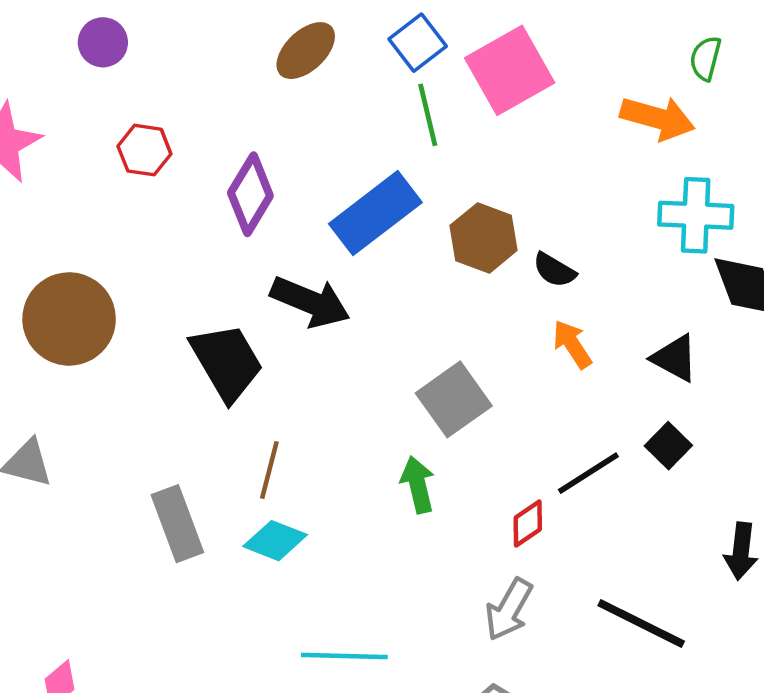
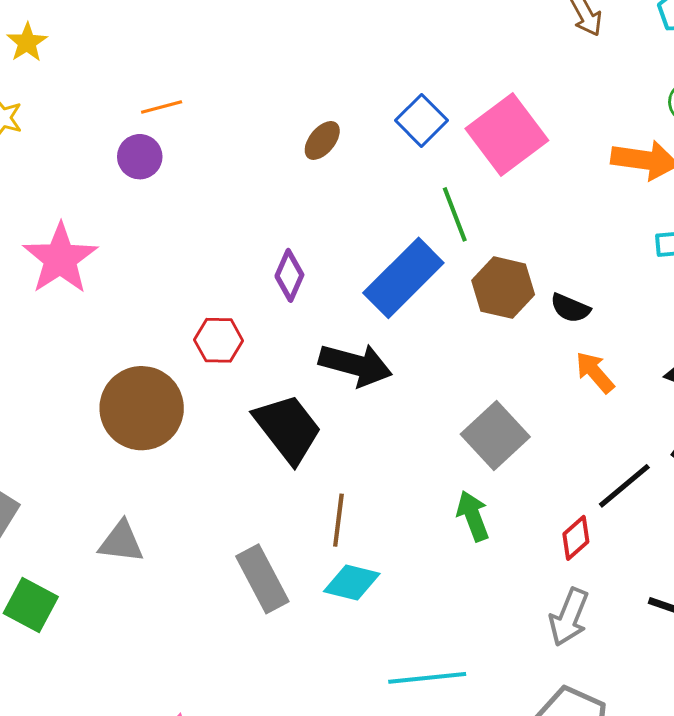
brown ellipse: (306, 51) -> (322, 140), size x0.7
green line: (428, 115) -> (455, 214), moved
red hexagon: (144, 150) -> (219, 340), moved
purple diamond: (250, 194) -> (289, 275), size x0.7

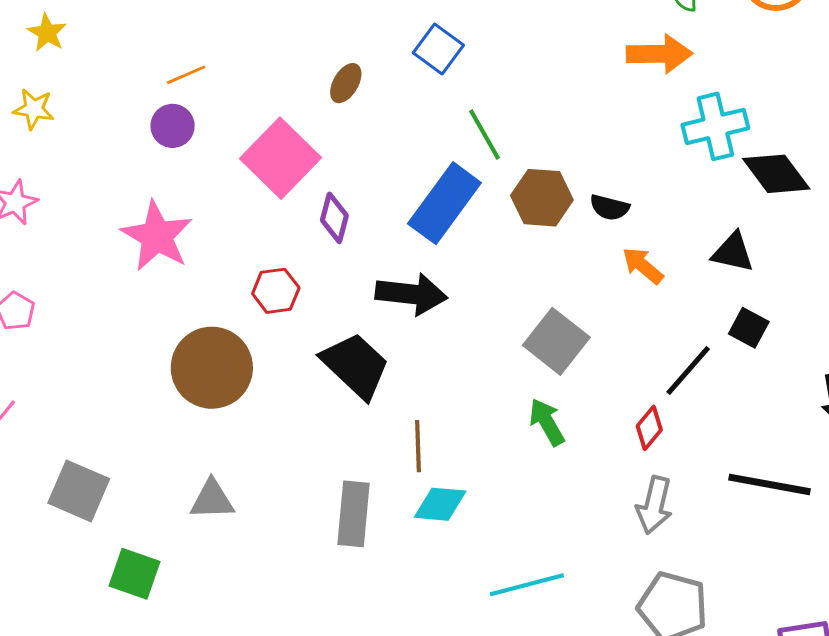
pink square: (507, 135) -> (281, 158), moved
pink star: (60, 259) -> (157, 236), moved
gray rectangle: (262, 579) -> (353, 514), turned 42

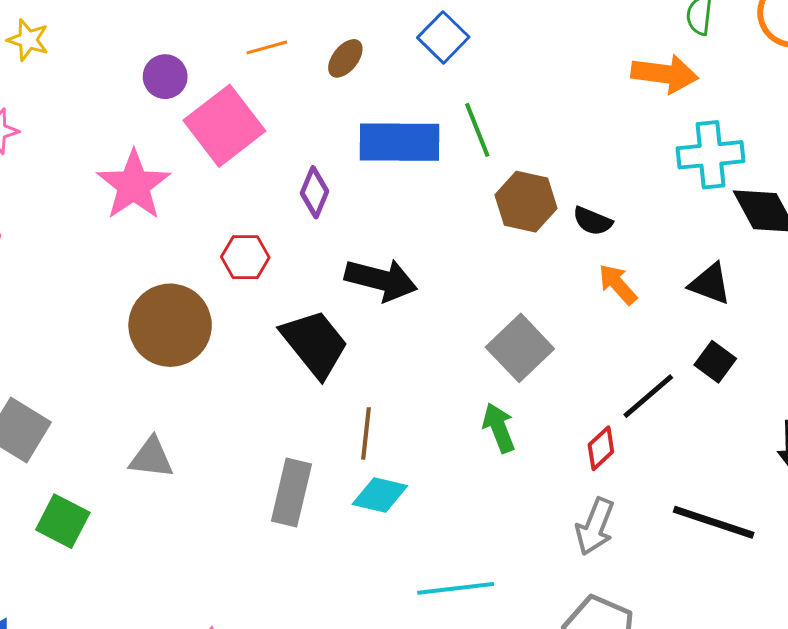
orange line: (186, 75) -> (267, 47), moved
pink square: (281, 158) -> (224, 126), moved
blue rectangle: (444, 203) -> (399, 142), moved, turned 46

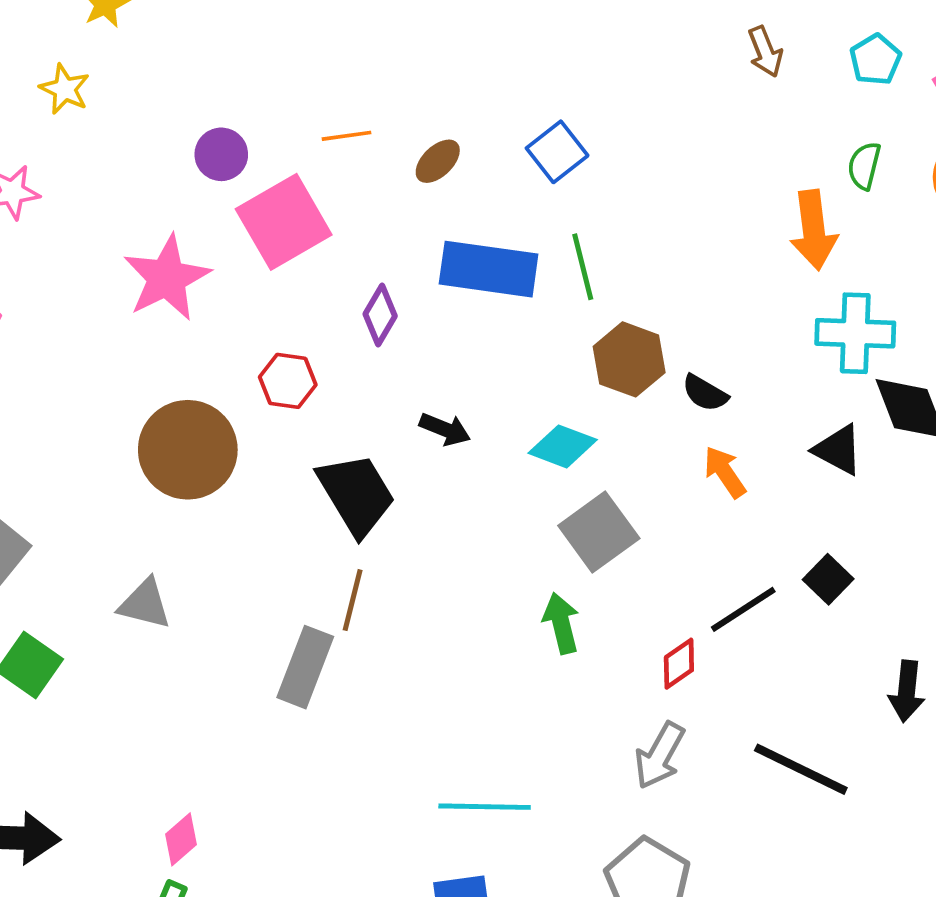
orange arrow: (665, 74) -> (814, 230), turned 68
black arrow: (381, 280) -> (445, 429), size x0.6
black triangle: (710, 284) -> (838, 450), moved
brown line: (366, 433) -> (353, 600), moved
cyan diamond: (380, 495) -> (563, 446), moved

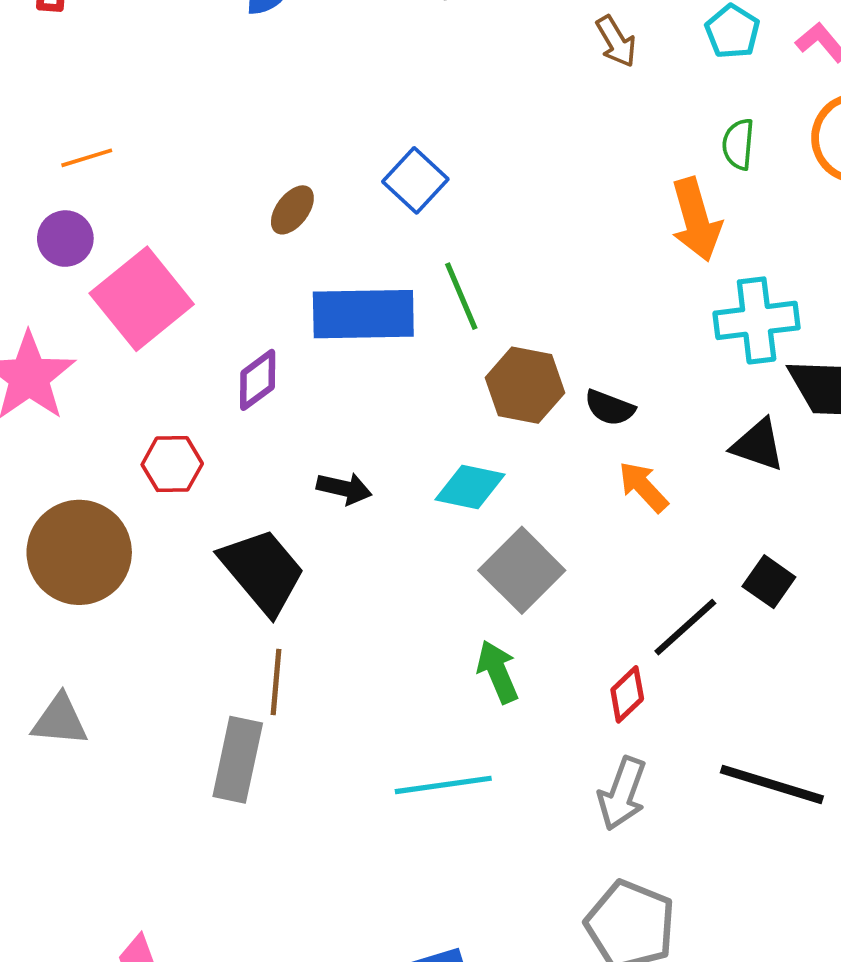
orange line: (346, 136) -> (87, 158), moved
purple diamond: (380, 315) -> (258, 380), turned 32
cyan line: (485, 807) -> (443, 785), moved

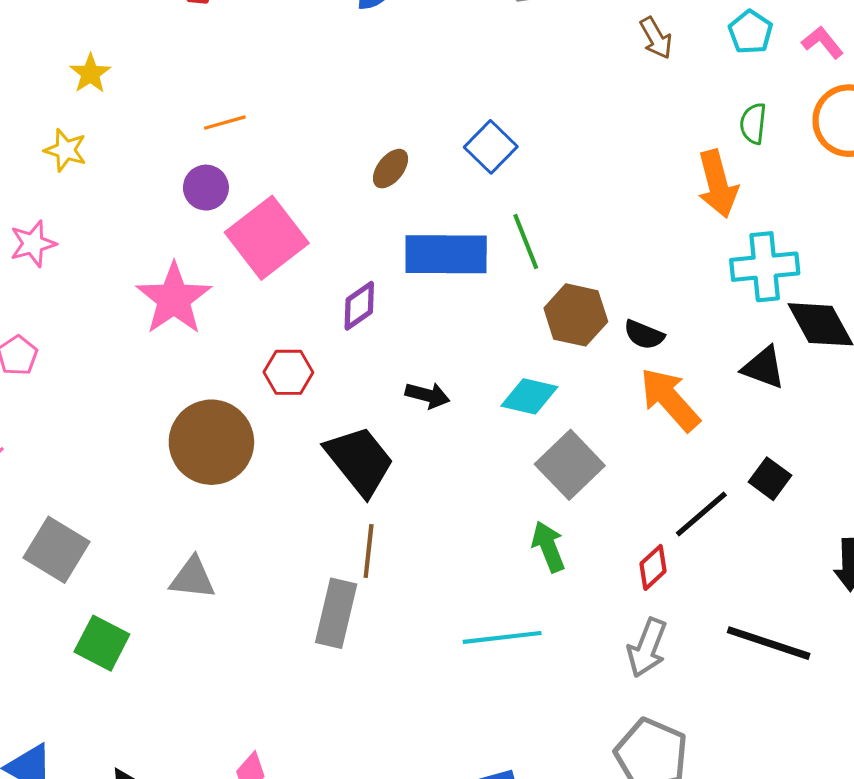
orange arrow: (643, 487) -> (670, 399), size x1.5

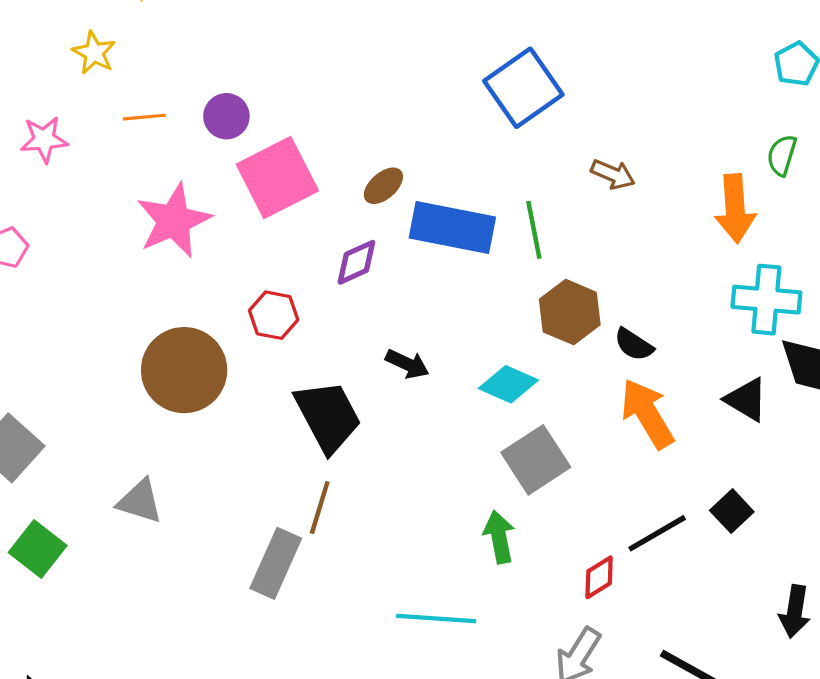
brown arrow: (656, 38) -> (613, 174), moved, turned -48
orange line: (225, 123) -> (144, 117), moved
blue square: (491, 147) -> (523, 88), moved, size x1.5
brown ellipse: (391, 169) -> (383, 186), moved

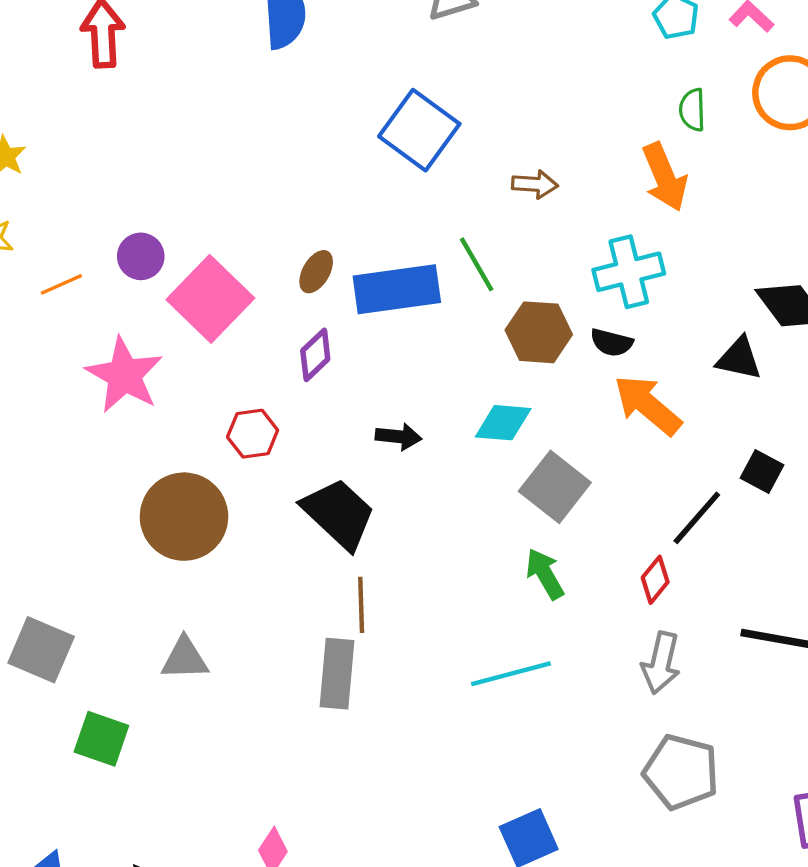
cyan cross: (766, 300) -> (629, 272), moved

